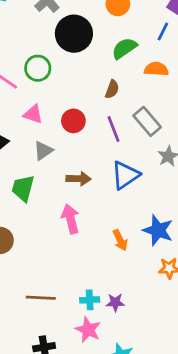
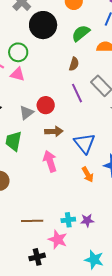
pink triangle: (33, 114) -> (18, 74), moved
red circle: (73, 121) -> (46, 105), moved
blue triangle: (125, 175) -> (85, 143), moved, turned -30
pink star: (88, 330) -> (58, 240), moved

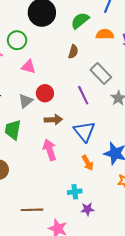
pink triangle: (18, 74) -> (28, 67), moved
purple line: (77, 93) -> (83, 95), moved
cyan cross: (68, 220) -> (75, 192), moved

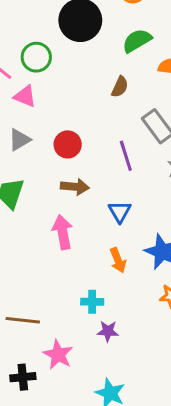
pink triangle: (28, 67) -> (25, 96), moved
gray triangle: (26, 101) -> (19, 140), moved
blue triangle: (84, 131) -> (120, 212), size x0.7

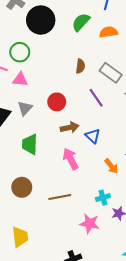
brown semicircle: (120, 87) -> (80, 66), moved
blue triangle: (120, 212) -> (93, 136), moved
brown line: (23, 320) -> (60, 197), moved
pink star: (58, 355) -> (90, 224), moved

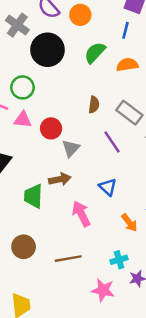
red circle: (57, 102) -> (51, 128), moved
gray triangle: (25, 108) -> (71, 148), moved
brown arrow: (70, 127) -> (60, 179), moved

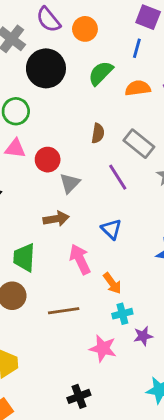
green trapezoid: (33, 196) -> (24, 257), moved
orange arrow: (129, 223) -> (112, 283), moved

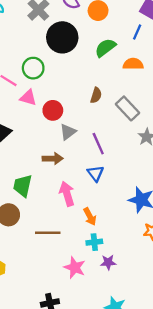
purple line: (118, 177) -> (98, 144), moved

